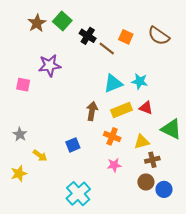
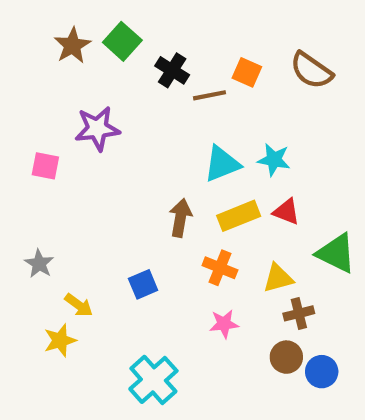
brown line: (107, 49) -> (210, 95), turned -49
yellow star: (19, 174) -> (60, 340), moved

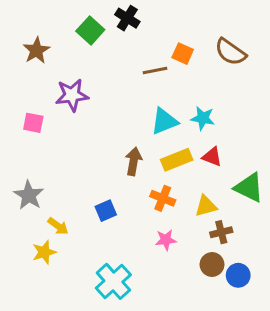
brown star: (72, 45) -> (36, 50), moved
black cross: (172, 70) -> (127, 18), moved
gray star: (39, 264) -> (29, 195), size x1.4

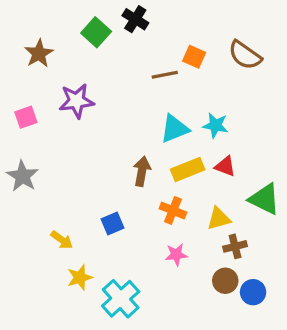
pink square: (33, 123) -> (26, 117), moved, turned -30
gray star: (29, 195) -> (23, 176), moved
yellow star: (44, 252) -> (80, 277), moved

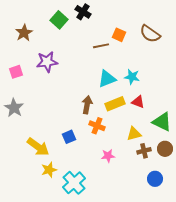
orange cross: (173, 210) -> (97, 126), moved
yellow arrow: (62, 240) -> (38, 147), size x1.6
brown circle: (225, 281) -> (165, 149), moved

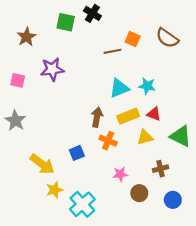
green square: (59, 20) -> (66, 22), turned -30
pink square: (16, 72) -> (18, 80), turned 32
yellow triangle: (134, 134) -> (145, 137), moved
brown circle: (165, 149) -> (139, 193), moved

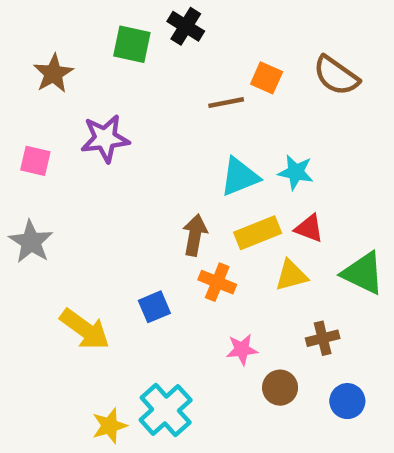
yellow star: (54, 190) -> (109, 426), moved

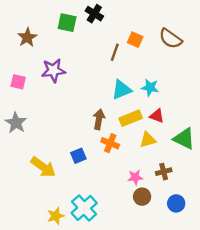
brown line: (226, 103) -> (115, 52), turned -60
pink star: (242, 349) -> (135, 177), moved

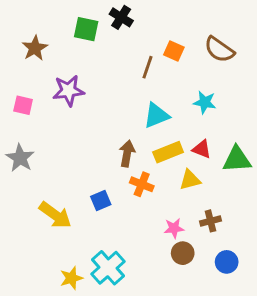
cyan star: (150, 87) -> (205, 102), moved
green triangle: (184, 139) -> (237, 159), moved, turned -30

